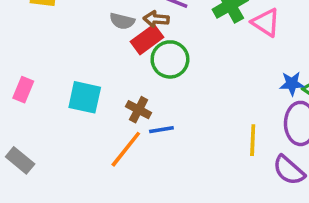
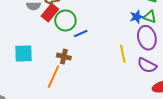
brown cross: (139, 110) -> (64, 57), moved
blue line: (161, 130) -> (81, 33), moved

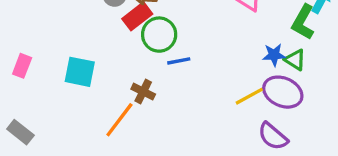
purple ellipse: (147, 38) -> (283, 92), turned -65
yellow line: (123, 54) -> (249, 96), moved, turned 60

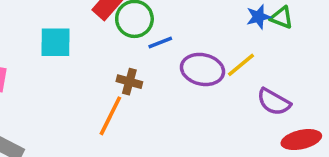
cyan square: (80, 72) -> (56, 42), moved
purple ellipse: (283, 92) -> (203, 69), moved

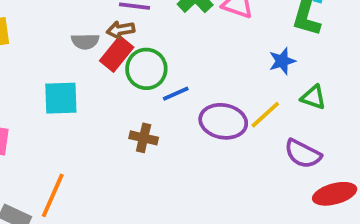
green triangle: (282, 18) -> (313, 97), moved
orange line: (110, 116) -> (53, 195), moved

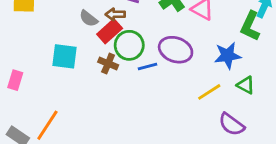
gray semicircle: (85, 41) -> (89, 18), turned 30
blue star: (282, 61) -> (228, 55), size x1.4
purple ellipse: (223, 121) -> (176, 50), moved
brown cross: (144, 138) -> (108, 64), moved

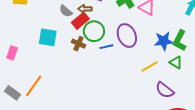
green L-shape: (250, 26) -> (180, 41), moved
purple ellipse: (176, 50) -> (127, 36), turned 45

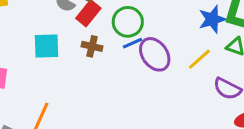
green circle: (94, 31) -> (128, 22), moved
purple ellipse: (127, 36) -> (155, 54), moved

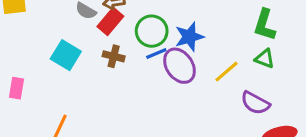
blue star: (212, 19) -> (189, 37), moved
cyan square: (47, 46) -> (66, 55), turned 32

